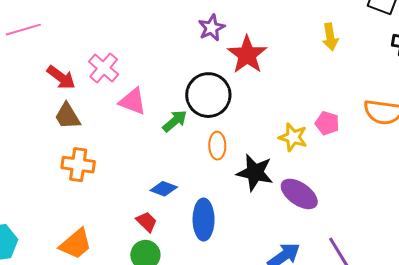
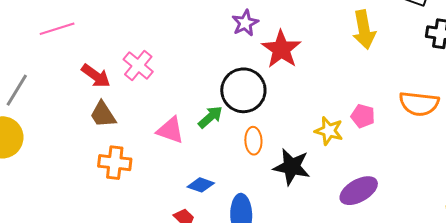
yellow arrow: (330, 37) -> (364, 30), size x1.4
pink triangle: (133, 101) -> (170, 130), moved
purple ellipse: (299, 194) -> (359, 191), moved, turned -63

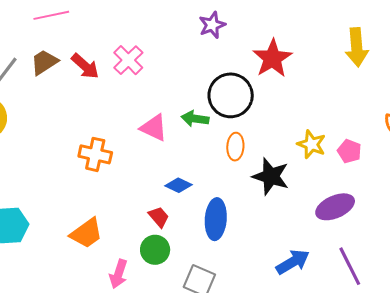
purple star: (245, 23) -> (212, 25), moved
brown trapezoid: (103, 114) -> (44, 62), moved, turned 84
pink pentagon: (363, 116) -> (349, 151), moved
green arrow: (210, 117) -> (195, 119), turned -136

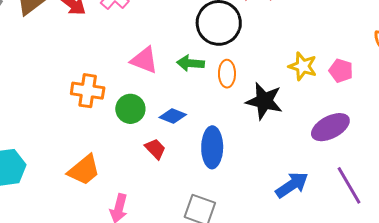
green arrow: (195, 119) -> (190, 63), moved
green circle: (155, 250) -> (130, 109), moved

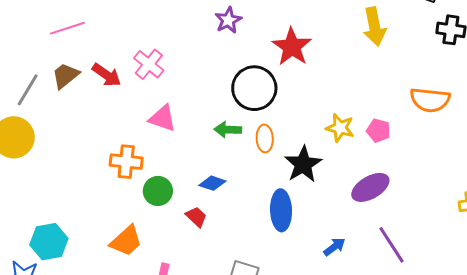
pink triangle: (144, 60) -> (163, 118), moved
black star: (264, 101) -> (303, 164), turned 30
green circle: (130, 109) -> (158, 191), moved
blue ellipse: (212, 147) -> (281, 210), moved
blue arrow: (292, 185) -> (334, 247), size x0.7

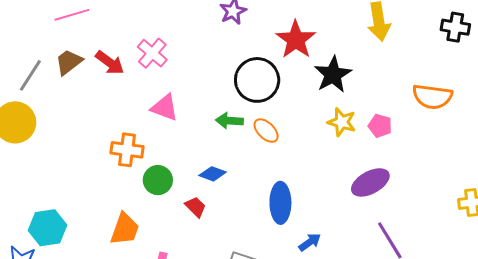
orange ellipse: (265, 138) -> (266, 131), turned -44
black star: (303, 164) -> (333, 74), moved
orange trapezoid: (126, 241) -> (125, 229), turned -30
blue arrow: (334, 247) -> (310, 242), moved

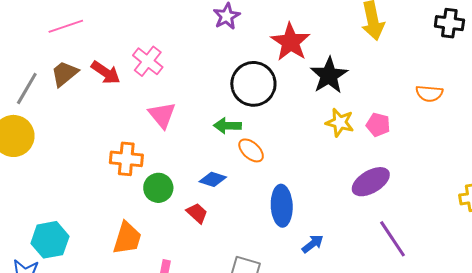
orange semicircle: (432, 97) -> (429, 93), size x0.7
pink triangle: (165, 108) -> (162, 115), turned 32
orange ellipse: (266, 131) -> (251, 150), moved

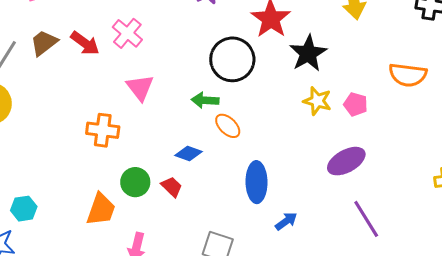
orange semicircle: (429, 93) -> (408, 75), size x1.4
green circle: (158, 188) -> (135, 182), moved
cyan hexagon: (50, 240) -> (24, 209), size x0.7

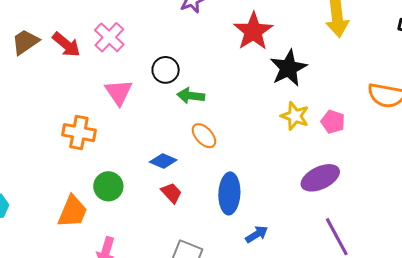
black circle: (232, 59) -> (166, 70), moved, size x0.6
green arrow: (205, 100) -> (191, 96), moved
red trapezoid: (172, 187) -> (171, 193), moved

